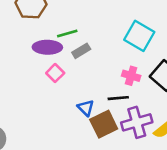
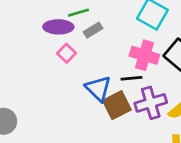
pink cross: (131, 76) -> (144, 55), size x1.5
blue triangle: (86, 108) -> (98, 89), size x1.5

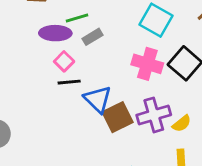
black line: (132, 78) -> (69, 82), moved

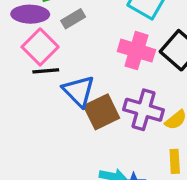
pink square: (64, 61) -> (40, 47), size x1.5
purple cross: (154, 115) -> (144, 110), turned 32

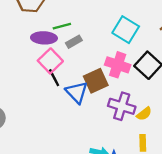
black line: (46, 71) -> (54, 78), turned 66
brown square: (102, 112) -> (96, 81), moved

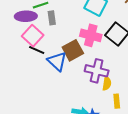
gray rectangle: (74, 42) -> (52, 18), turned -64
black line: (54, 78) -> (37, 50), turned -35
yellow semicircle: (144, 114) -> (107, 83), moved, turned -40

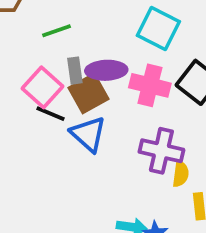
purple ellipse: (26, 16) -> (106, 70), moved
gray rectangle: (52, 18) -> (75, 71), moved
brown square: (73, 50) -> (88, 93), moved

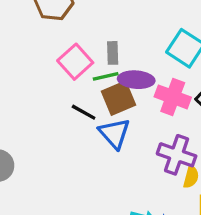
green line: (57, 31) -> (106, 76), moved
gray rectangle: (75, 71) -> (113, 53), moved
pink square: (43, 87) -> (75, 62), moved

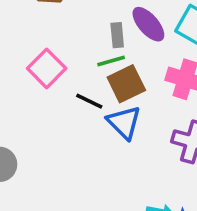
pink square: (75, 62) -> (47, 68), moved
purple ellipse: (136, 80) -> (148, 24), moved, turned 48

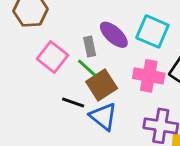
green line: (111, 61) -> (87, 68), turned 65
pink square: (47, 68) -> (53, 57), moved

